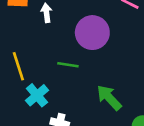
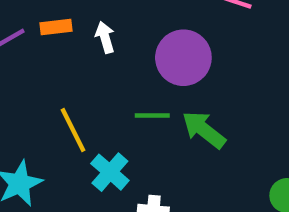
green arrow: (109, 98) -> (204, 130), moved

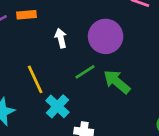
white arrow: (105, 37) -> (61, 38), moved
green line: (152, 115) -> (85, 72), turned -35

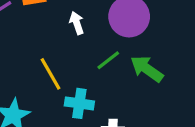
cyan cross: (57, 106) -> (79, 103), turned -30

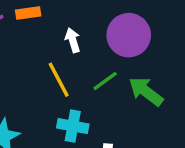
yellow line: (51, 74) -> (59, 80), moved

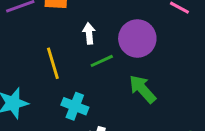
yellow line: (59, 80) -> (53, 63), moved
green line: (105, 81) -> (102, 61), moved

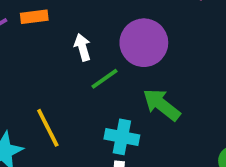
yellow line: (53, 63) -> (48, 128), moved
cyan cross: (75, 106) -> (122, 137), moved

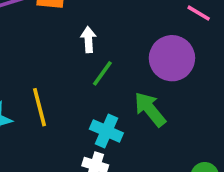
purple circle: (144, 43) -> (172, 58), moved
green line: (105, 79) -> (102, 73), turned -32

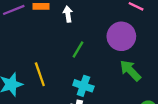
white arrow: (88, 40) -> (68, 14), moved
green arrow: (150, 109) -> (130, 71), moved

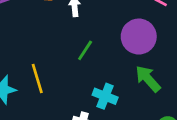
cyan cross: (83, 86) -> (105, 96), moved

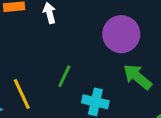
green line: (85, 50) -> (64, 76), moved

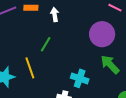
green line: (64, 76) -> (46, 44), moved

